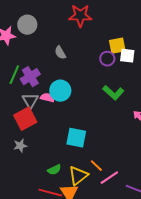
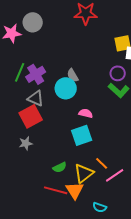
gray semicircle: (60, 53) -> (73, 75), moved
purple circle: (107, 59) -> (118, 73), moved
pink semicircle: (47, 98) -> (86, 113), moved
gray triangle: (30, 101) -> (36, 98), turned -36
cyan square: (76, 138) -> (82, 135), turned -30

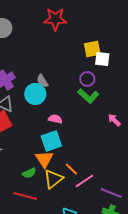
orange triangle: (75, 190) -> (44, 159), moved

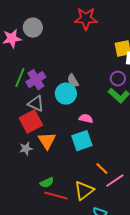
orange triangle: (44, 159) -> (47, 141), moved
green semicircle: (29, 173) -> (47, 183), moved
yellow triangle: (53, 179) -> (84, 191), moved

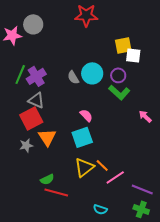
cyan circle: (66, 94) -> (92, 73), moved
pink semicircle: (86, 119) -> (86, 115), turned 32
yellow triangle: (84, 191) -> (84, 167), moved

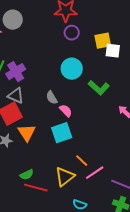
purple circle: (118, 75) -> (72, 33), moved
gray semicircle: (73, 77) -> (52, 98), moved
yellow triangle: (84, 167) -> (65, 177), moved

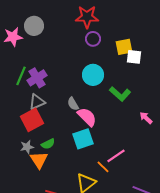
gray triangle: (16, 96) -> (37, 102), turned -48
pink semicircle: (66, 111) -> (87, 117), size x1.5
orange triangle: (27, 133) -> (39, 160), moved
pink line: (95, 173) -> (116, 156), moved
green semicircle: (27, 175) -> (48, 144), moved

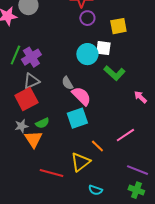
white square: (134, 57) -> (103, 48), moved
pink line: (116, 156) -> (125, 135), moved

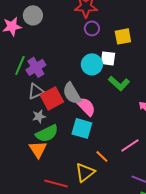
gray semicircle: (67, 83) -> (72, 93), size x1.6
red square: (26, 99) -> (52, 98), moved
cyan square: (77, 118) -> (82, 128), turned 35
green semicircle: (42, 123) -> (47, 133), size x1.6
gray star: (21, 126) -> (39, 116), moved

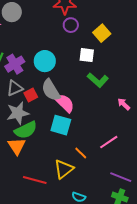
yellow square: (123, 36) -> (102, 33), turned -30
cyan circle: (92, 64) -> (45, 61), moved
red square: (52, 98) -> (31, 95), size x0.6
gray star: (39, 116) -> (18, 113), size x1.6

